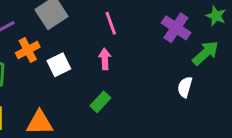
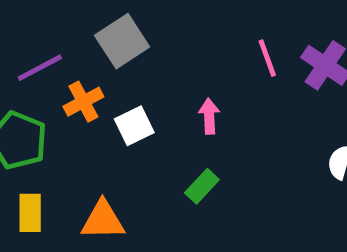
pink line: (111, 23) -> (267, 58), moved

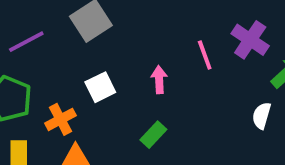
pink line: (267, 58) -> (205, 55), moved
orange cross: (83, 102) -> (61, 119), moved

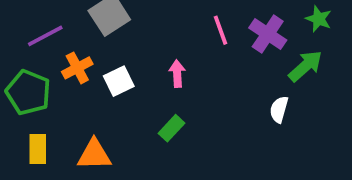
pink line: (205, 55) -> (221, 30), moved
orange cross: (61, 119) -> (77, 68), moved

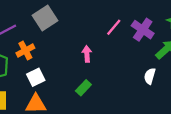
pink line: (221, 30) -> (114, 27), turned 60
white square: (119, 81) -> (36, 77), moved

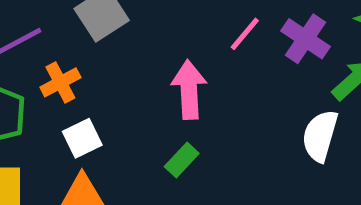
pink arrow: (87, 54) -> (189, 90), size x1.6
white semicircle: (150, 76) -> (320, 136), size x1.5

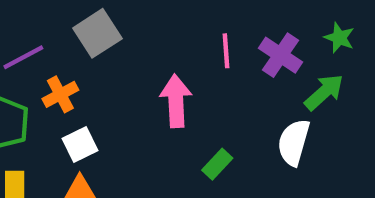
pink line: (245, 34) -> (226, 51), turned -44
green rectangle: (182, 160) -> (217, 164), moved

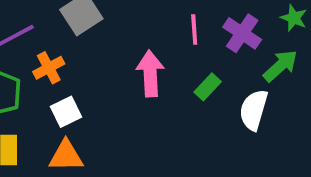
green rectangle: (217, 164) -> (208, 87), moved

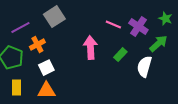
pink line: (194, 29) -> (113, 25), turned -63

